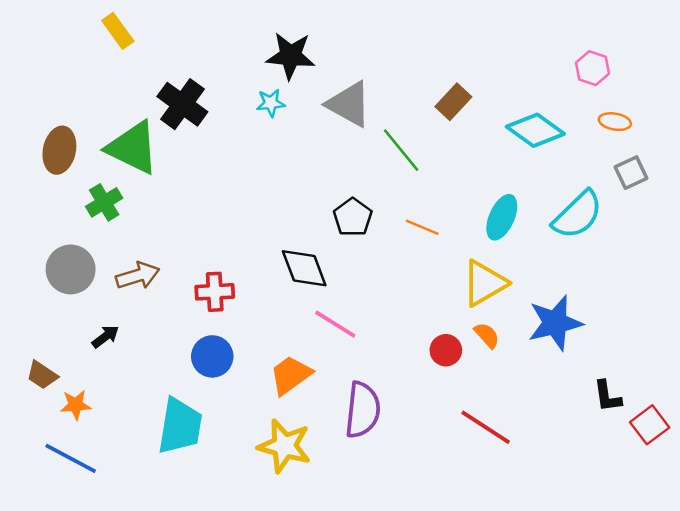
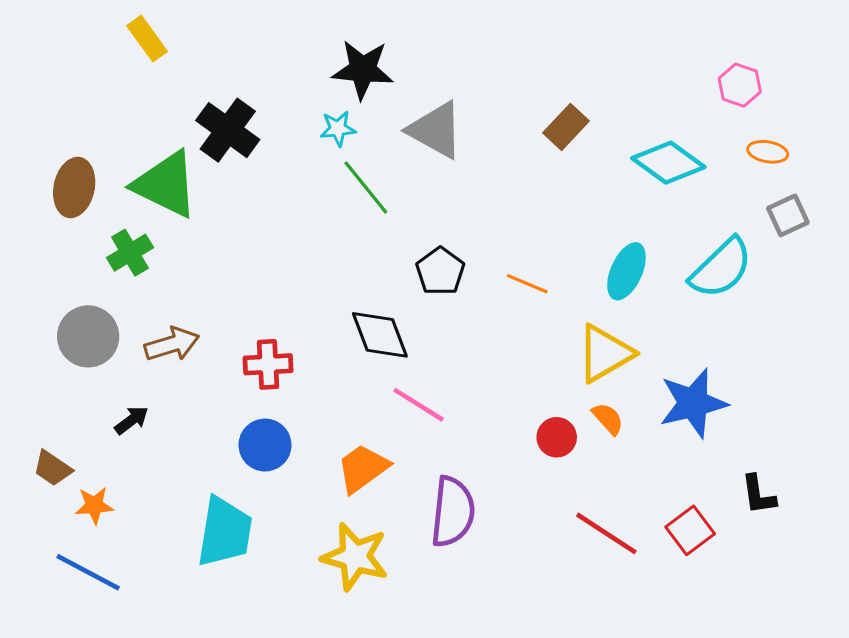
green line: (401, 150) -> (366, 187), moved
red square: (650, 425) -> (690, 530), moved

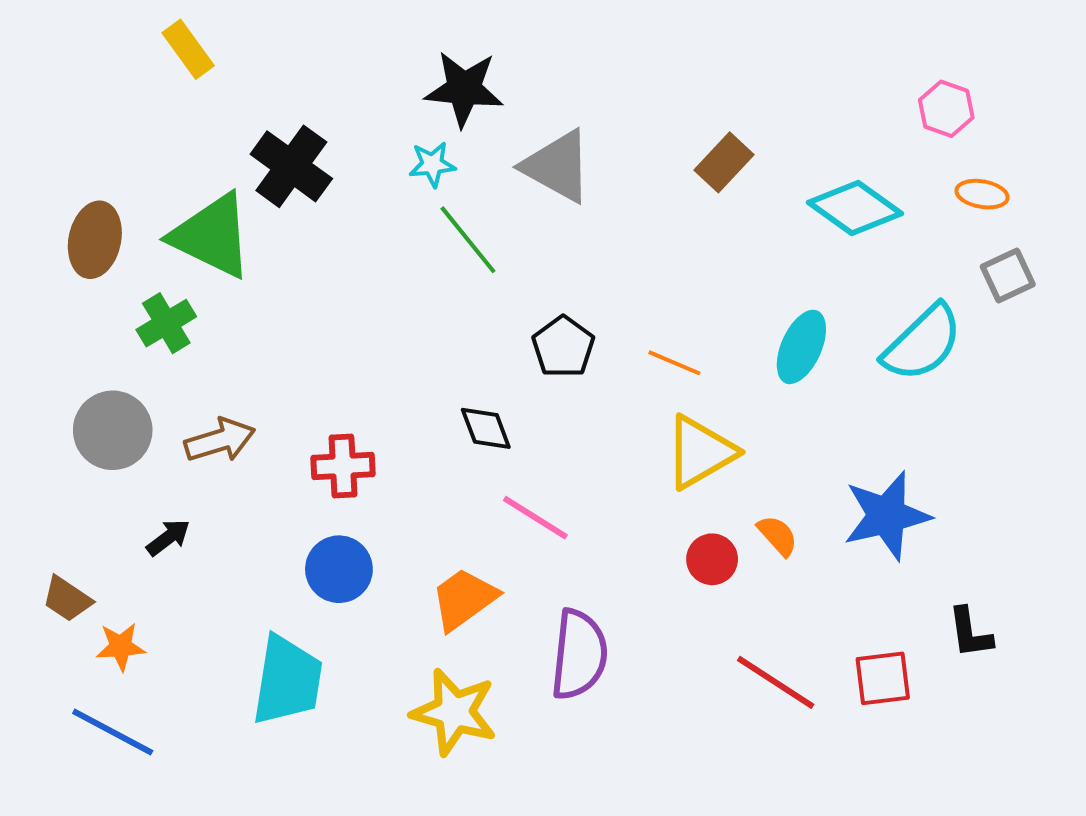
black diamond: (380, 335) -> (486, 428), size x0.7
yellow triangle: (605, 353) -> (700, 452), moved
red square: (690, 530) -> (883, 678), turned 30

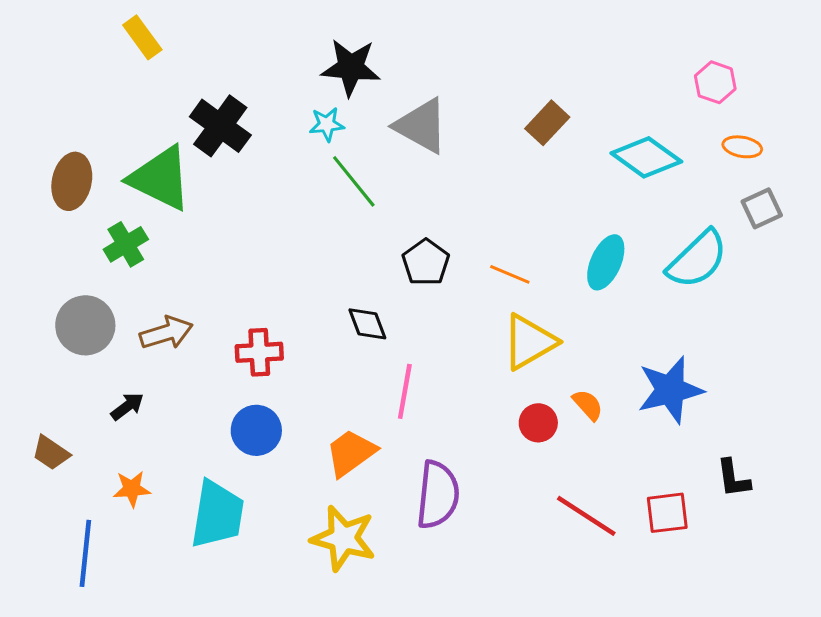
pink line: (535, 518) -> (405, 391), turned 68
orange star: (121, 647) -> (132, 489), moved
blue line: (113, 732) -> (85, 553), turned 68

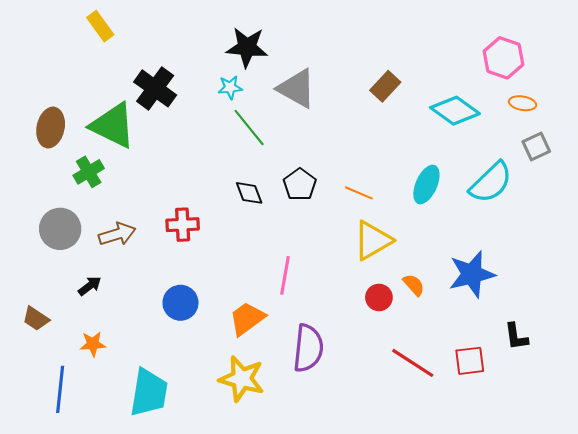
pink hexagon: (715, 82) -> (504, 58), size x1.4
black diamond: (367, 324) -> (249, 193), moved
red cross: (259, 352) -> (183, 225), moved
cyan trapezoid: (217, 514) -> (149, 392), moved

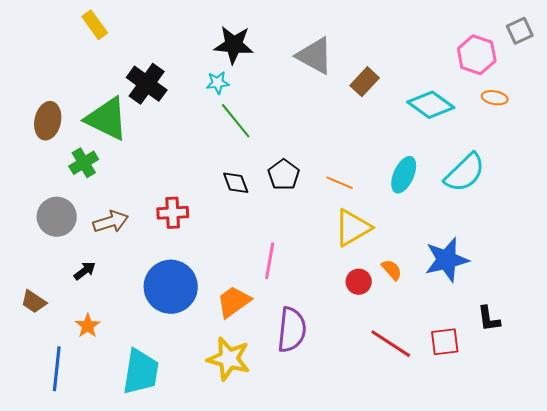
gray triangle: (297, 88) -> (315, 56), moved
gray square: (536, 147) -> (520, 31), moved
blue circle: (180, 303) -> (171, 287), size x1.6
orange star: (93, 344) -> (88, 326), turned -30

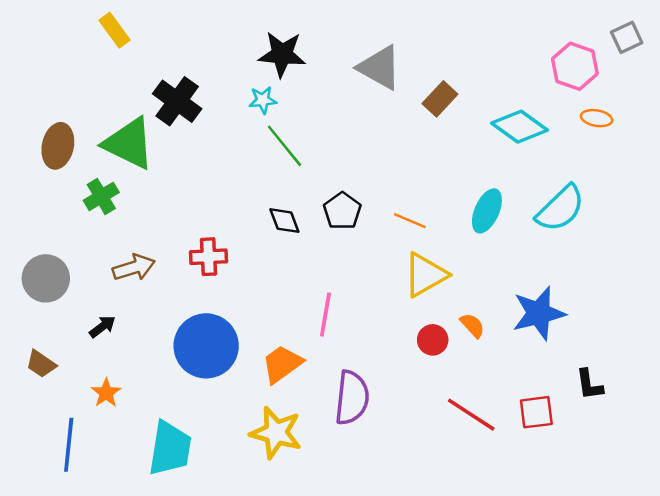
gray circle: (57, 217) -> (46, 278), moved

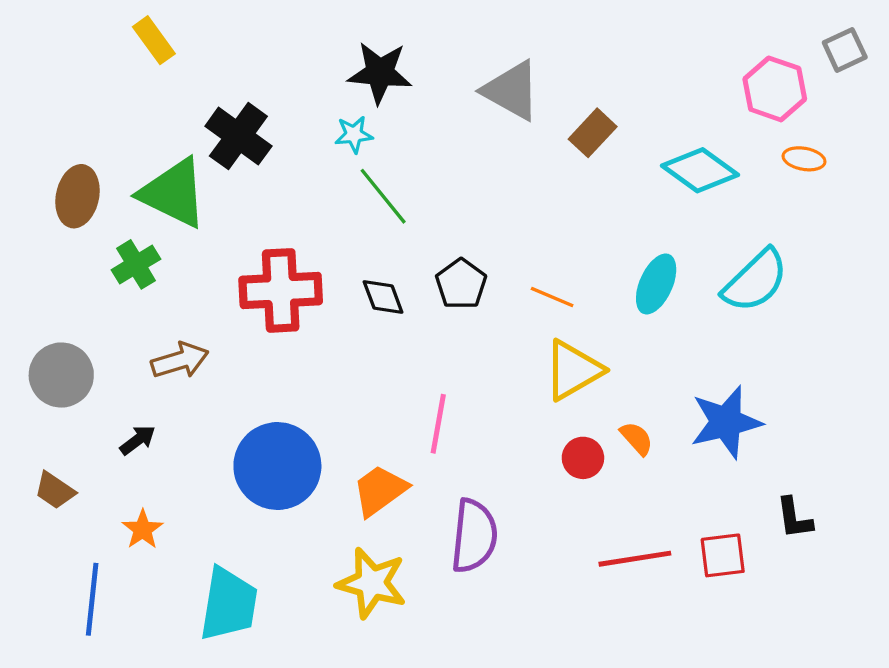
red cross: (209, 257) -> (281, 290), moved, size x1.6
red line: (471, 415) -> (635, 559), turned -42

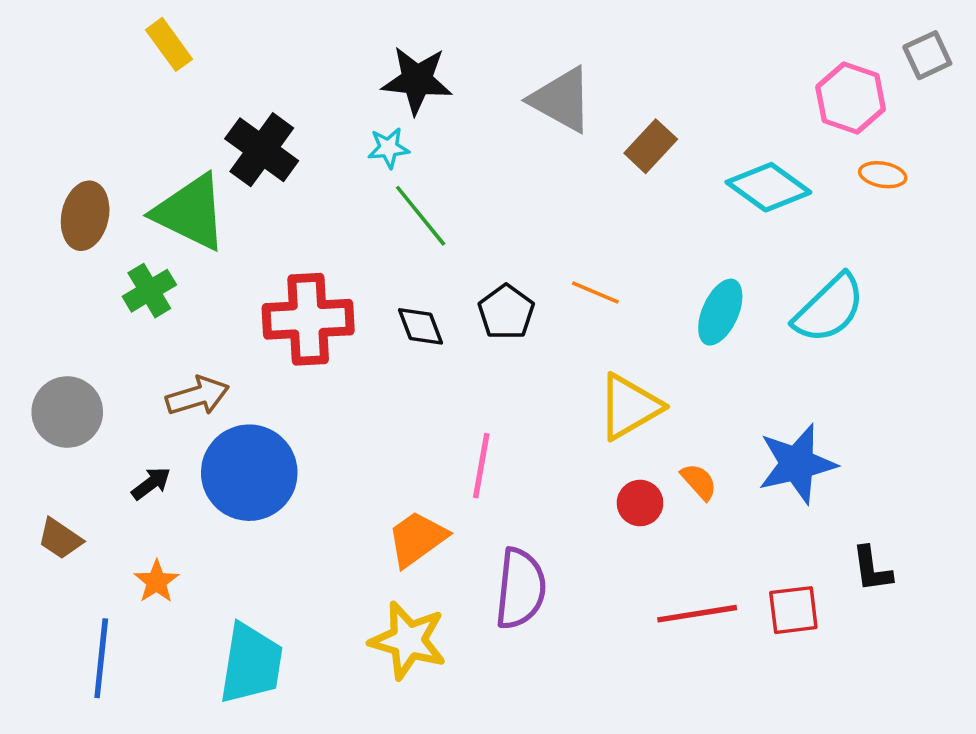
orange line: (552, 297) -> (595, 292), moved
blue circle: (277, 466) -> (249, 473), moved

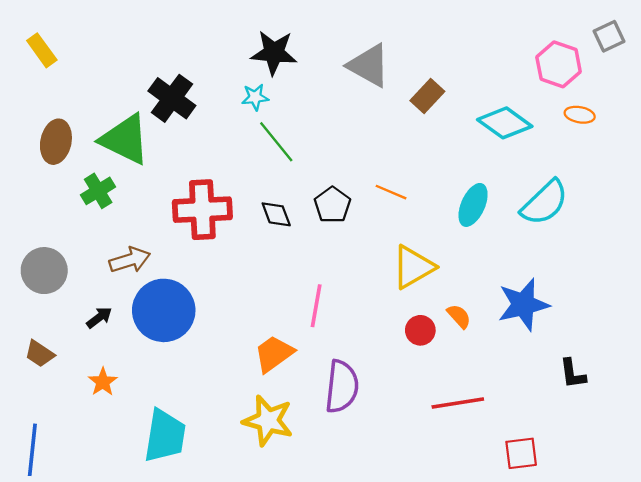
yellow rectangle: (169, 44) -> (42, 50), moved
red square: (793, 610) -> (521, 453), moved
blue line: (101, 658) -> (32, 450), moved

